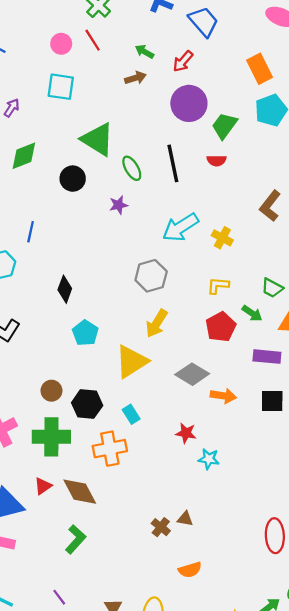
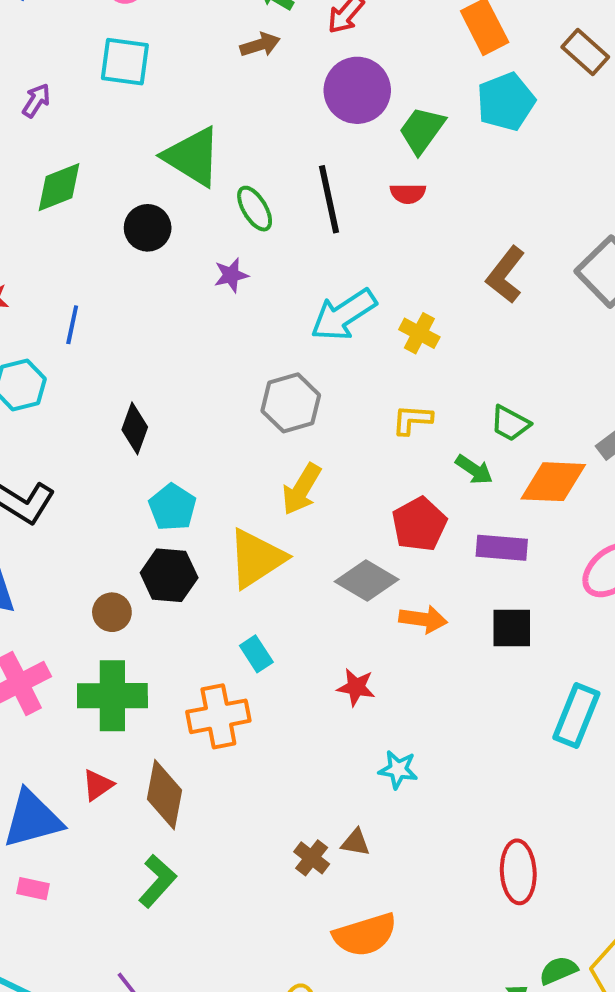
red pentagon: (221, 327) -> (419, 524), moved
black hexagon: (87, 404) -> (169, 575), moved
cyan star: (209, 459) -> (398, 770), moved
brown diamond: (80, 492) -> (165, 795), turned 39
orange semicircle: (190, 570) -> (365, 935), size x1.5

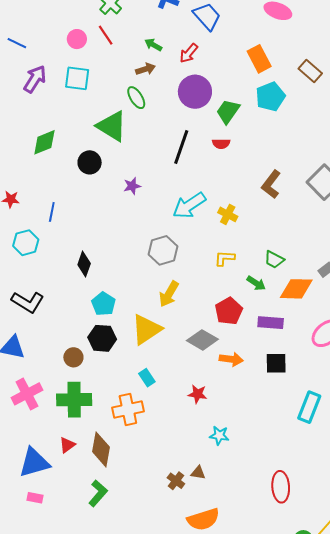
purple arrow: (36, 100) -> (35, 79), moved, size x1.6
black line: (329, 199) -> (181, 147), turned 32
green ellipse: (255, 209) -> (136, 98), moved

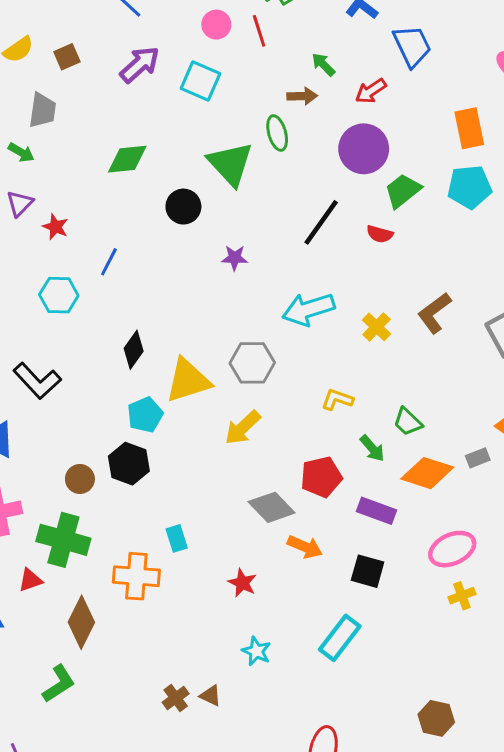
yellow cross: (228, 214) -> (377, 327), moved
yellow triangle: (146, 329) -> (188, 380), moved
cyan rectangle: (309, 407) -> (340, 638), moved
red triangle: (67, 445) -> (30, 580), moved

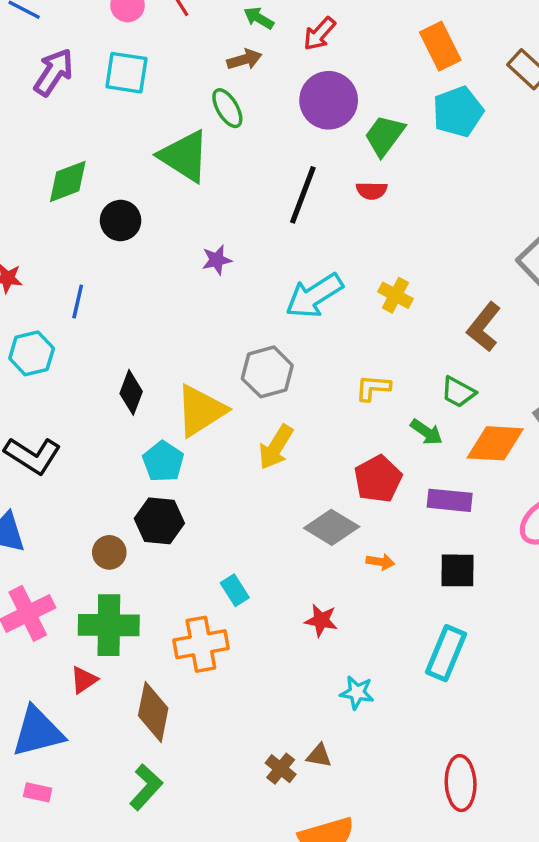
black circle: (183, 207) -> (121, 221), moved
brown L-shape: (434, 313) -> (484, 327), moved
orange arrow: (305, 547) -> (380, 562), size x0.7

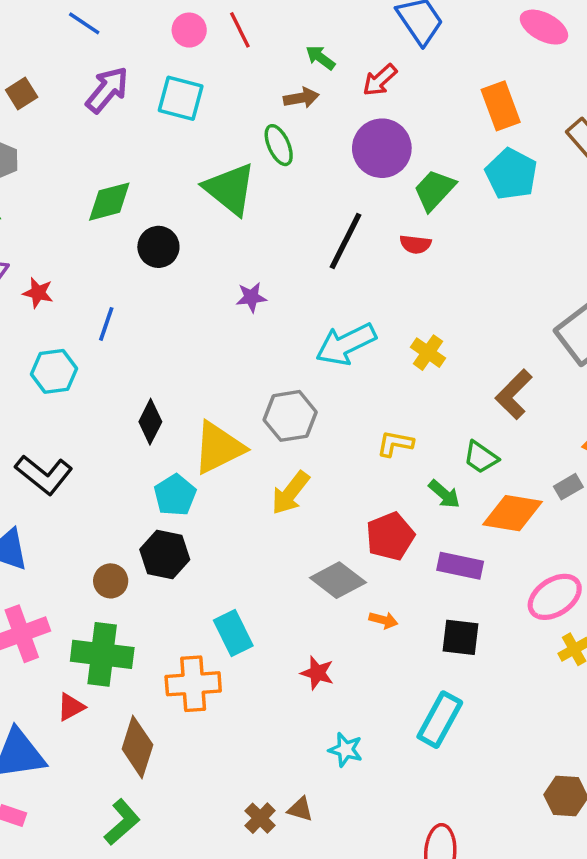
cyan pentagon: (458, 112) -> (511, 174), turned -30
cyan rectangle: (235, 590) -> (233, 633), size x1.4

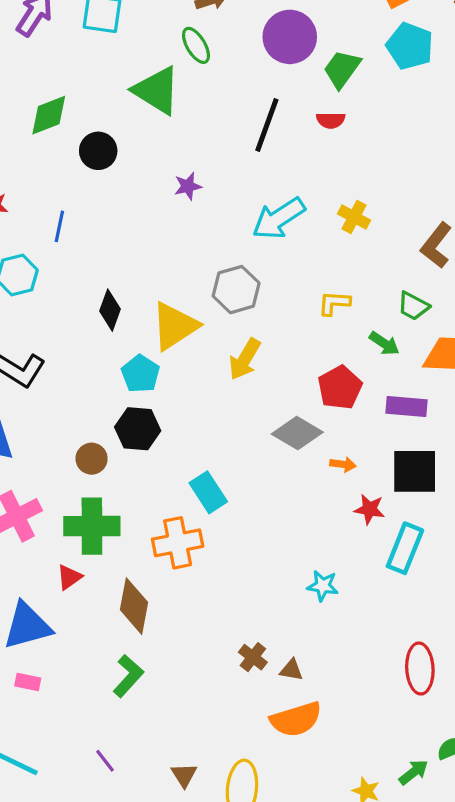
black square: (460, 637) -> (415, 471), size x1.4
red star: (317, 673) -> (369, 509), moved
brown triangle: (300, 809) -> (291, 670), moved

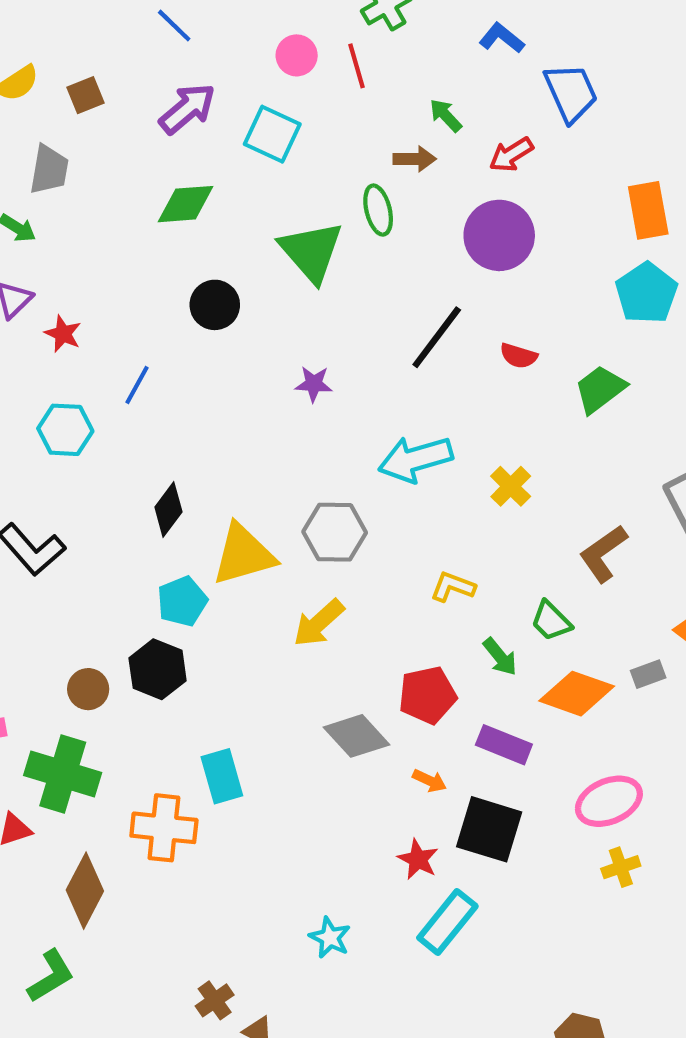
green trapezoid: (342, 69) -> (600, 389), moved
green diamond: (49, 115) -> (186, 204), moved
orange arrow: (343, 464) -> (430, 781), moved

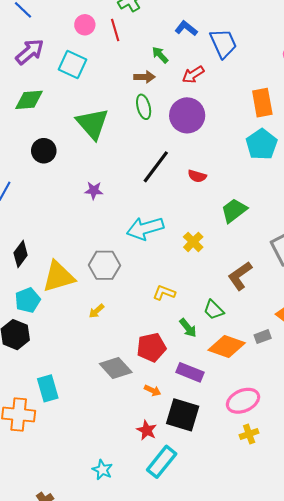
blue L-shape: (502, 38) -> (186, 28), moved
green ellipse: (378, 210) -> (144, 107), moved
green trapezoid: (600, 389) -> (234, 210), moved
yellow arrow: (319, 623) -> (97, 311), size x0.6

